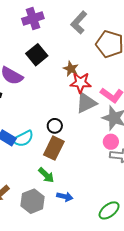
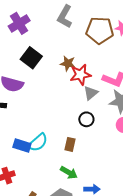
gray triangle: (86, 103) -> (91, 93), size x0.7
black circle: (55, 126) -> (86, 119), moved
brown rectangle: (54, 148) -> (70, 144), size x0.6

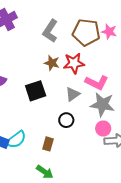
gray L-shape: (65, 17) -> (50, 31), moved
black square: (31, 58) -> (36, 91), moved, turned 30
red star: (81, 75) -> (74, 63), moved

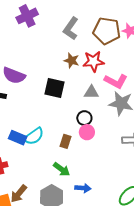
black square: (36, 91) -> (55, 88), turned 30
gray triangle: (73, 94) -> (91, 92), turned 35
pink circle: (103, 128) -> (87, 132), moved

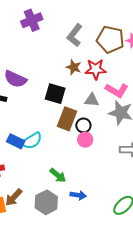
brown rectangle: (66, 141) -> (67, 119), moved, size x1.6

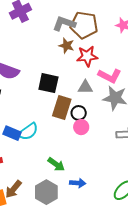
gray L-shape: (75, 35) -> (64, 24), turned 75
brown pentagon: (110, 39) -> (84, 25), moved
brown star: (74, 67) -> (66, 46), moved

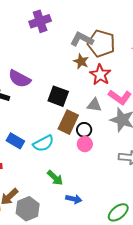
red star: (87, 56) -> (100, 75), turned 30
cyan semicircle: (28, 132) -> (43, 143), moved
gray hexagon: (46, 192) -> (28, 209), moved

